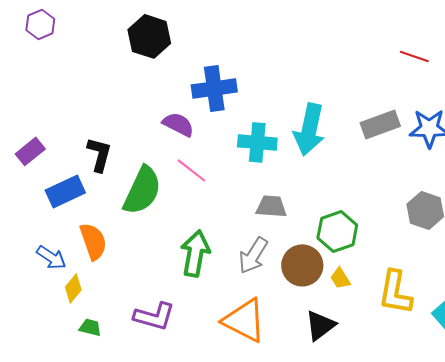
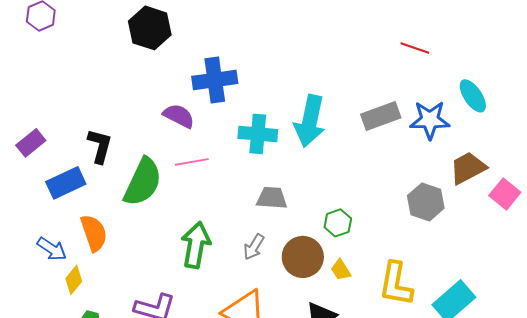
pink line: (191, 170) -> (192, 162), turned -48
green hexagon: (337, 231) -> (338, 223), size x0.7
gray arrow: (253, 255) -> (254, 247), size x0.7

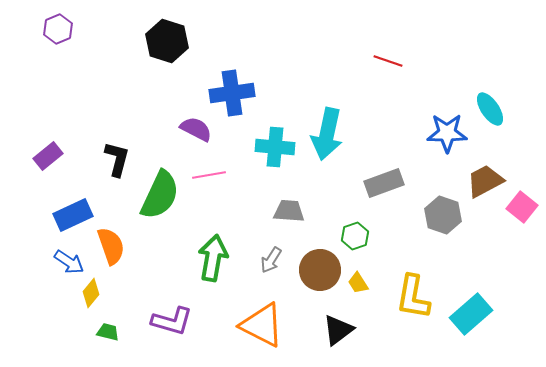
red line: (415, 48) -> (388, 61), moved
gray rectangle: (381, 116) -> (384, 183), moved
blue rectangle: (66, 183) -> (73, 215), moved

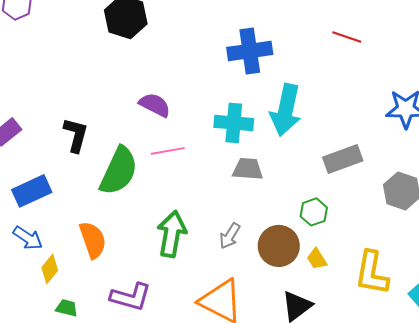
blue cross: (232, 93) -> (250, 51), moved
gray trapezoid: (289, 211) -> (248, 169), moved
orange semicircle: (111, 246) -> (93, 240), moved

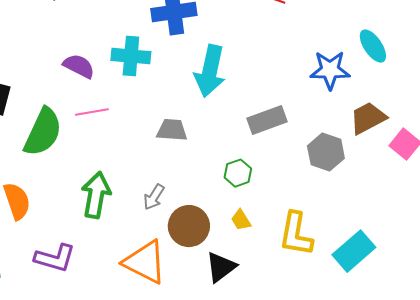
cyan cross: (234, 123) -> (131, 56), moved
brown circle: (279, 246) -> (189, 226), moved

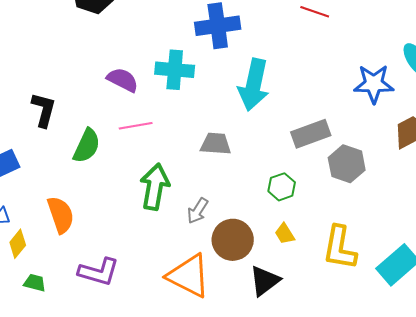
green semicircle: (43, 132) -> (87, 146), size x0.7
gray hexagon: (326, 152) -> (347, 164), moved
green arrow: (96, 195) -> (155, 187), moved

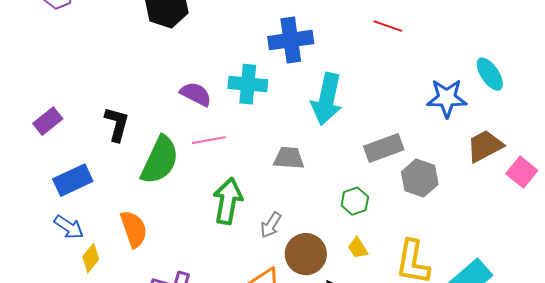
green semicircle: (87, 146) -> (160, 160), size x1.4

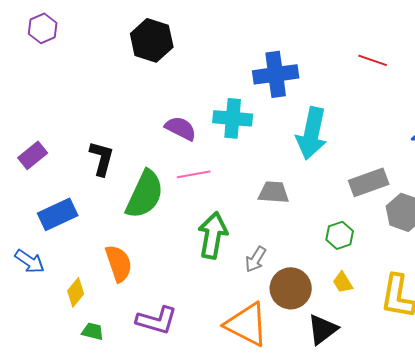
blue arrow: (69, 227) -> (30, 261), moved

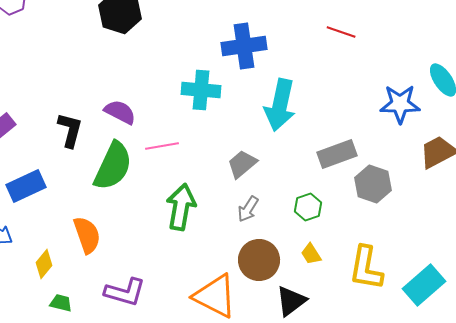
purple semicircle: (181, 128) -> (120, 112), moved
gray trapezoid: (274, 192) -> (242, 164), turned -44
gray arrow: (256, 259) -> (248, 209), moved

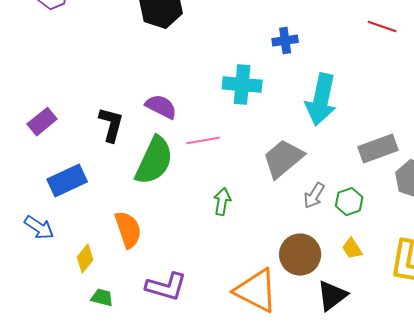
blue cross: (244, 46) -> (285, 41), size x0.6
gray trapezoid: (242, 164) -> (283, 159), size x1.4
green arrow: (181, 207) -> (222, 202), size x0.6
gray arrow: (248, 209) -> (314, 196), moved

